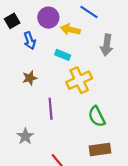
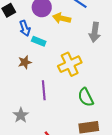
cyan rectangle: (63, 55) -> (39, 41), moved

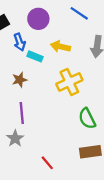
yellow arrow: (62, 18) -> (60, 47), moved
purple line: (44, 90) -> (22, 113), moved

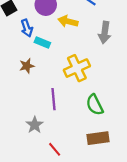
yellow arrow: (60, 47) -> (68, 21), moved
purple line: (22, 113) -> (54, 99), moved
gray star: (15, 138) -> (35, 125), moved

